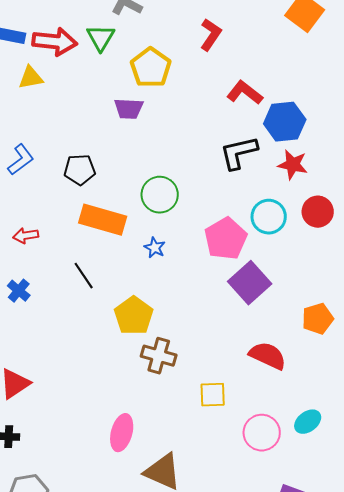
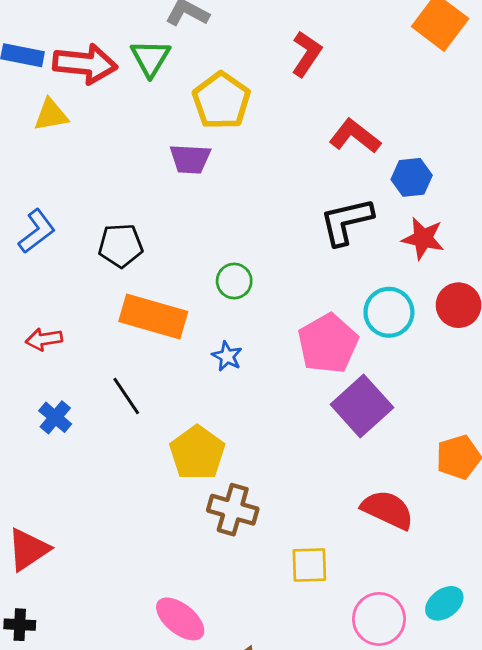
blue hexagon: (285, 122) -> (412, 177), size x0.7
green circle: (160, 195) -> (234, 281), size x0.7
blue cross: (19, 291) -> (55, 417), moved
pink ellipse: (122, 433) -> (180, 619), turned -66

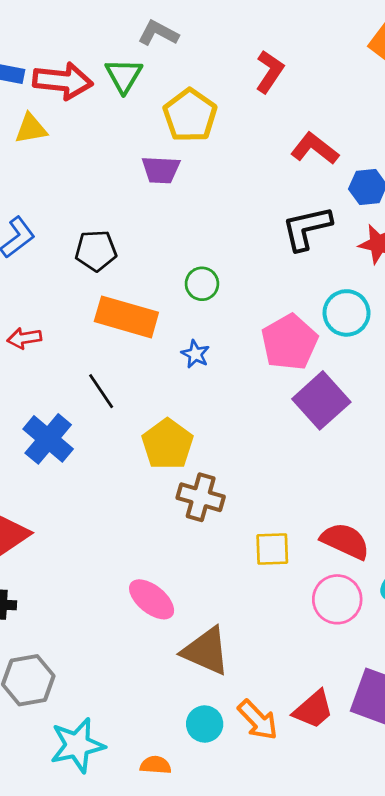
blue cross: (55, 417) -> (48, 439), moved, size x1.6
red semicircle: (388, 510) -> (345, 541), moved

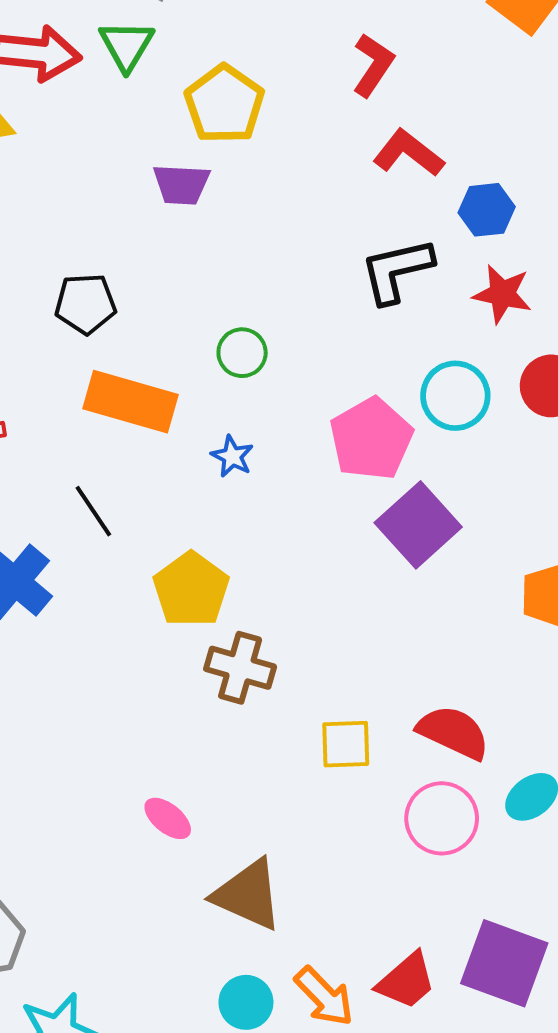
red L-shape: (270, 72) -> (373, 65), moved
pink ellipse: (152, 599) -> (168, 818), size x0.7

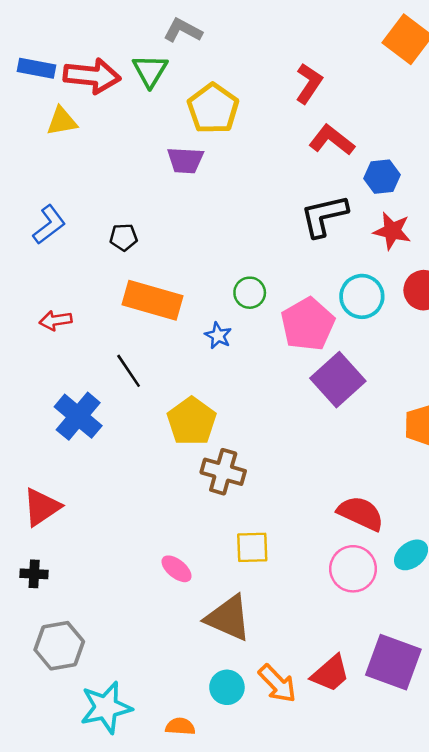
black pentagon: (85, 304) -> (124, 237), size x0.7
green circle: (242, 353) -> (250, 293), moved
yellow square: (346, 744) -> (252, 547), moved

